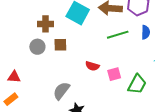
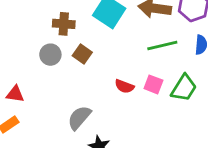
brown square: (60, 45) -> (82, 54), turned 32
pink square: (114, 74) -> (153, 84), moved, turned 32
green trapezoid: (137, 84) -> (184, 88), moved

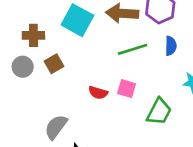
brown square: (82, 54) -> (54, 64), turned 30
green trapezoid: (184, 88) -> (159, 112), moved

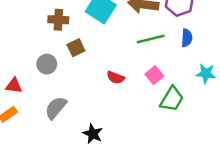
gray circle: (23, 67) -> (47, 64), moved
pink square: (127, 89) -> (154, 75), moved, turned 30
gray semicircle: (56, 127) -> (56, 108), moved

